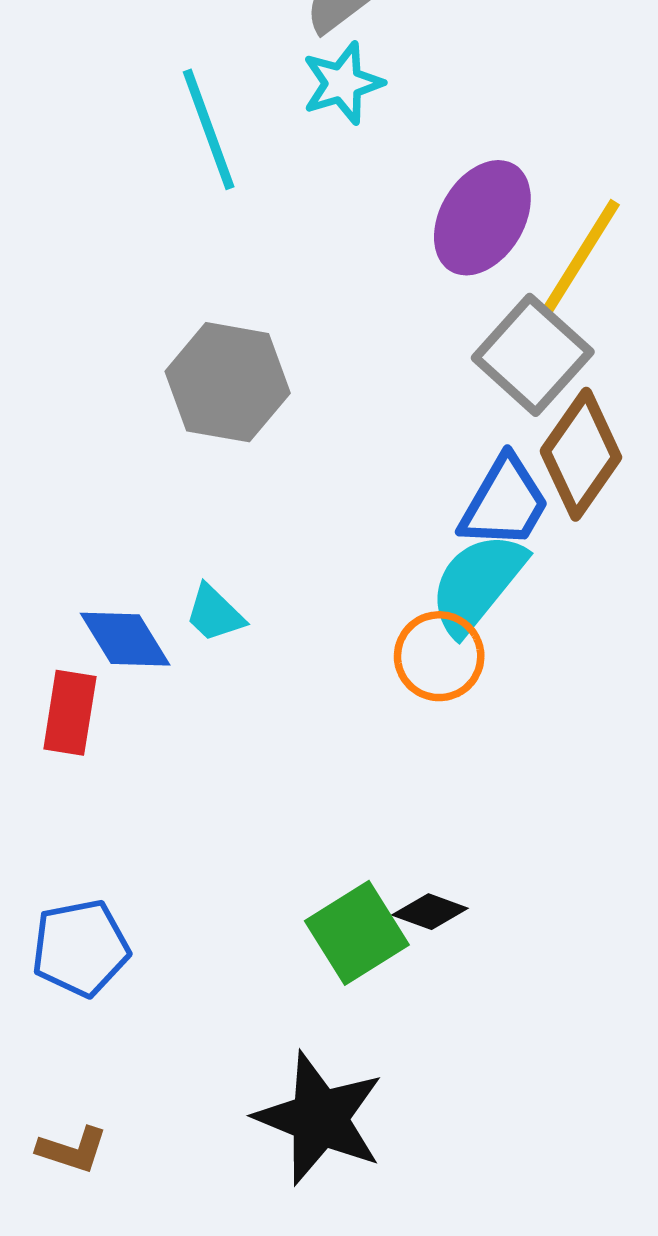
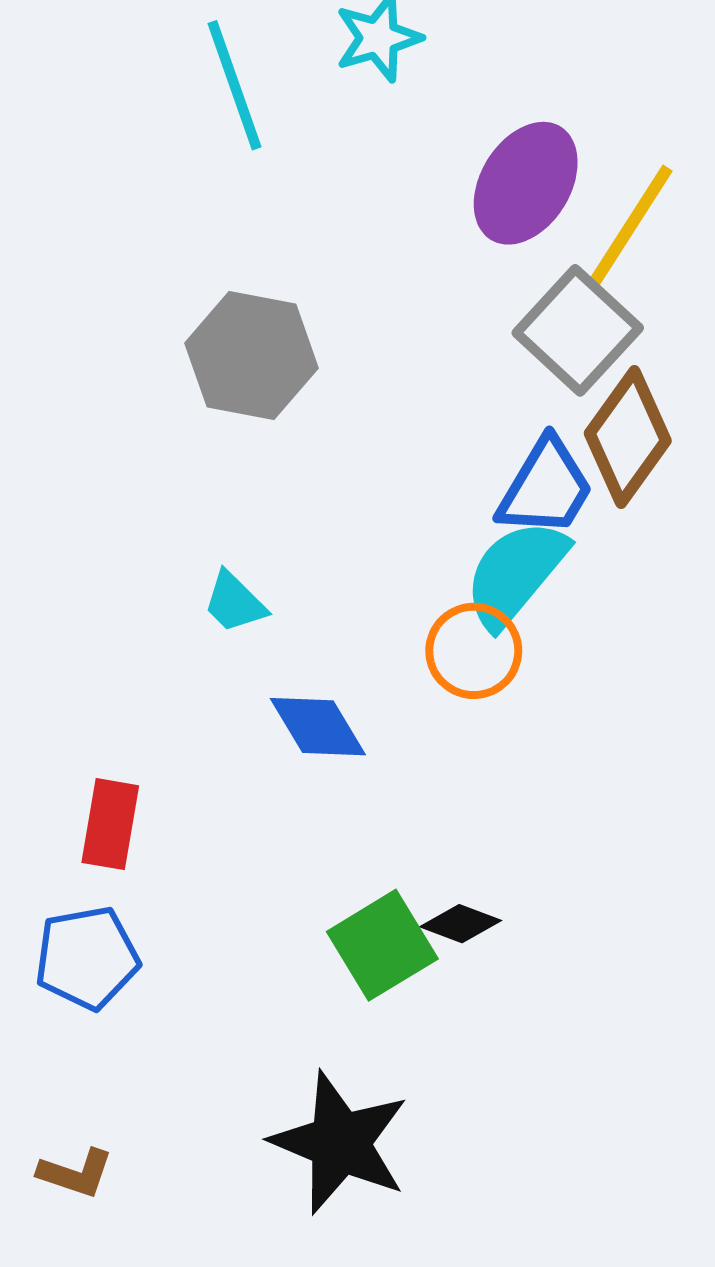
blue diamond: (125, 639) -> (318, 727), moved
red rectangle: (70, 713) -> (110, 824), moved

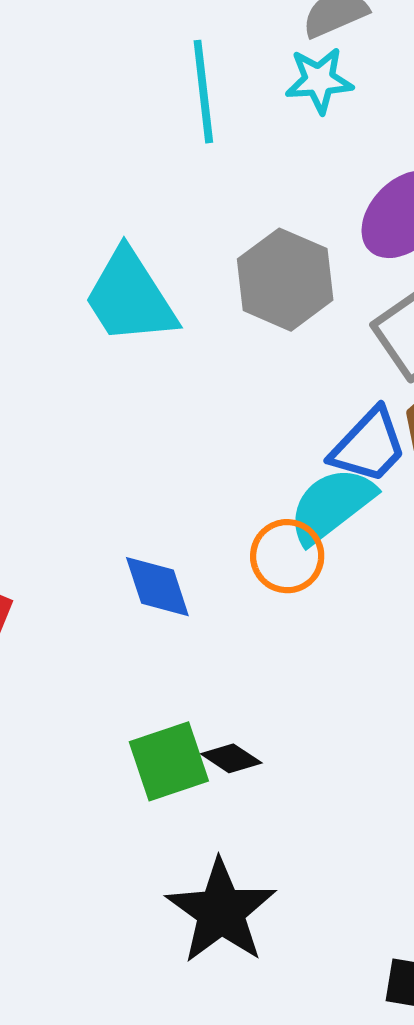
gray hexagon: (252, 356) -> (285, 280), moved
cyan trapezoid: (235, 602) -> (130, 297), moved, size x2.0
black star: (340, 1143) -> (221, 911), moved

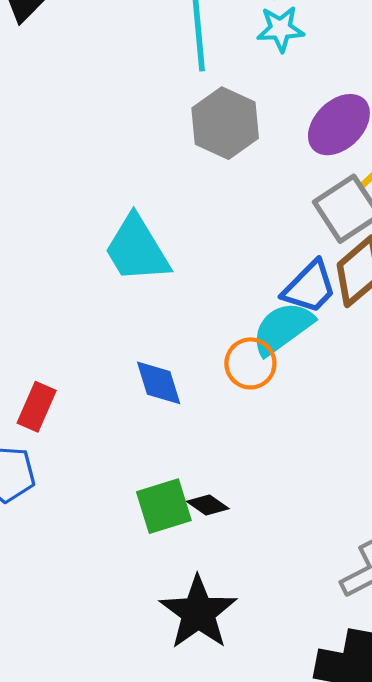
gray hexagon: (285, 280) -> (225, 123), moved
cyan trapezoid: (130, 297) -> (137, 249), moved

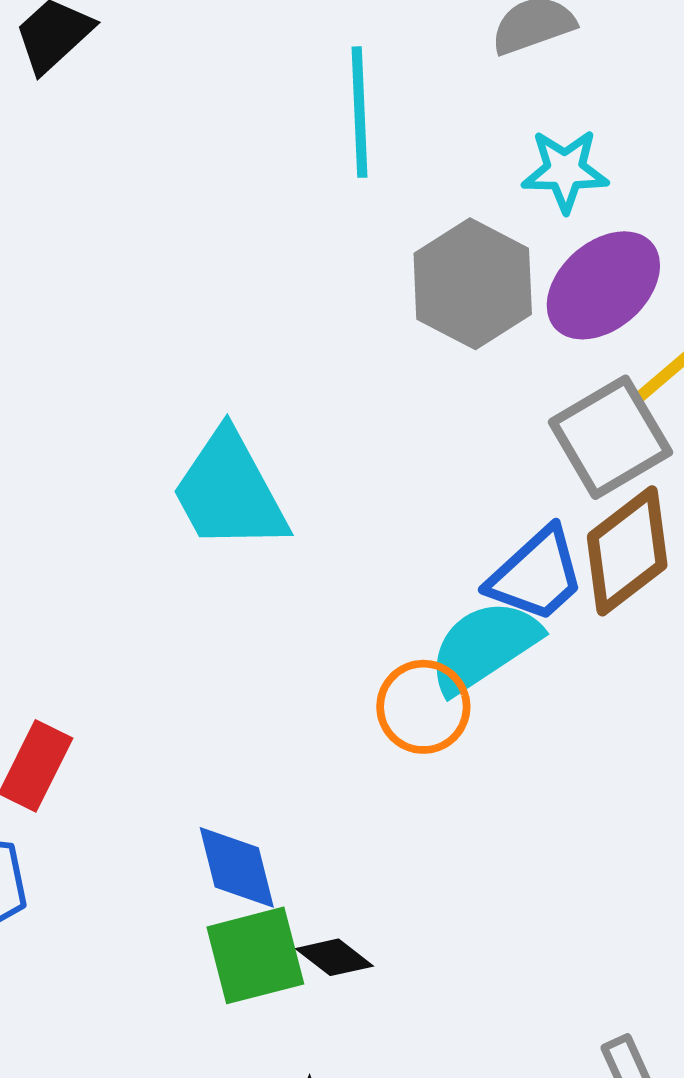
cyan star: (281, 29) -> (565, 171), moved
gray hexagon: (225, 123) -> (473, 284), moved
blue diamond: (159, 383) -> (237, 867), moved

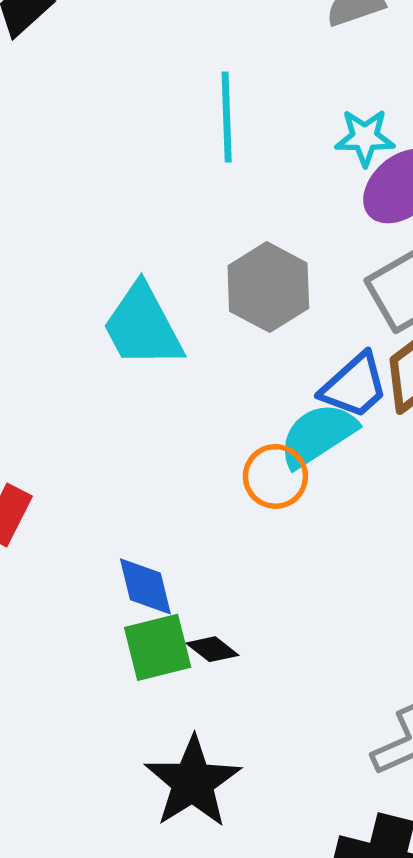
cyan line: (360, 112) -> (227, 117), moved
cyan star: (565, 171) -> (365, 137), moved
gray hexagon: (473, 284) -> (268, 287), moved

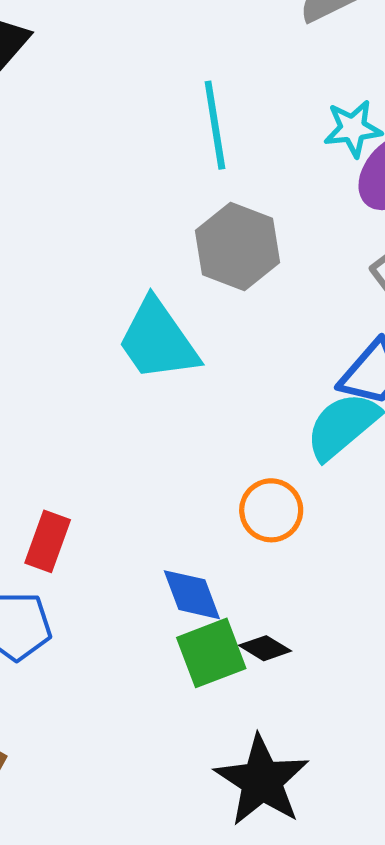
gray hexagon: (268, 287) -> (238, 246), moved
orange circle: (275, 476) -> (271, 510), moved

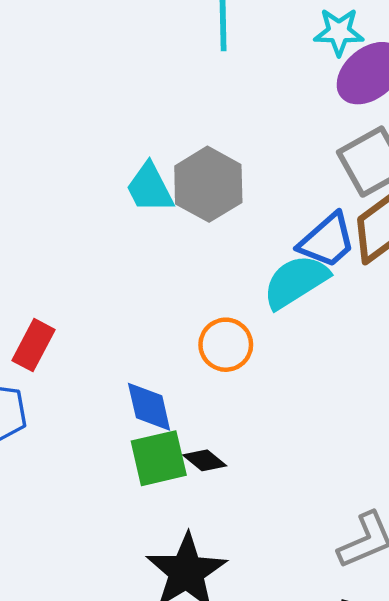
gray hexagon: (238, 246) -> (208, 184), moved
cyan trapezoid: (158, 340) -> (150, 188), size x0.7

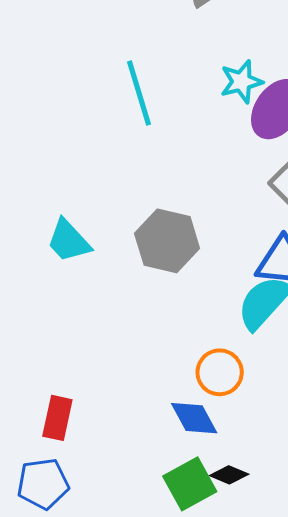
cyan trapezoid: (150, 188) -> (69, 241), moved
blue diamond: (149, 407) -> (194, 418), moved

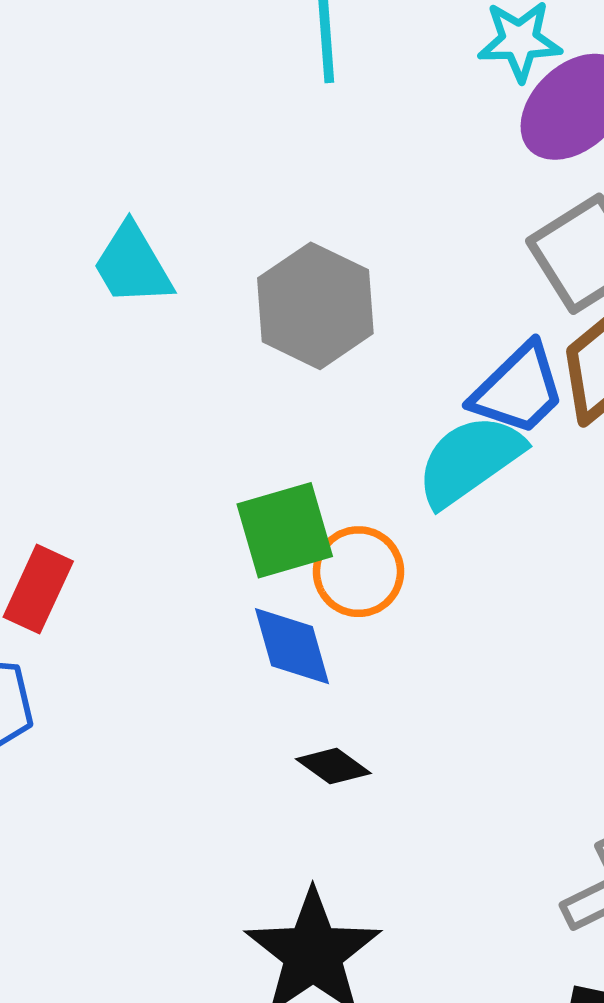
green square: (190, 484) -> (285, 530), moved

